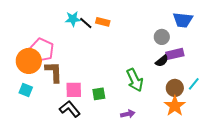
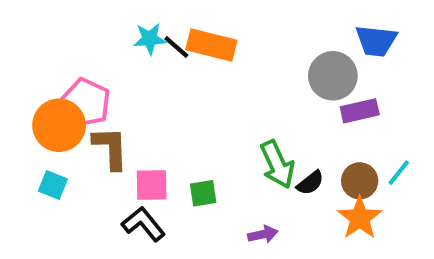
orange rectangle: (103, 22) -> (211, 45), size x1.6
gray circle: (162, 37) -> (333, 76), size x1.5
black semicircle: (162, 61) -> (310, 183), moved

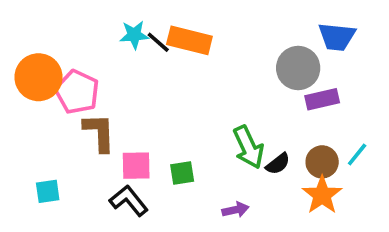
orange circle: (59, 125) -> (38, 77), moved
cyan square: (53, 185) -> (48, 191), moved, turned -30

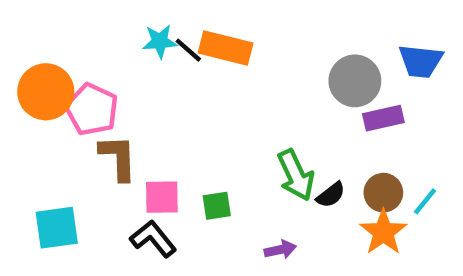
blue trapezoid: (337, 37) -> (421, 61), moved
cyan line: (357, 155) -> (425, 201), moved
cyan square: (48, 191) -> (57, 228), size x1.5

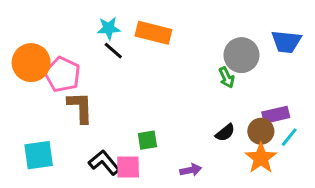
black line: (188, 50) -> (113, 51), moved
purple rectangle: (383, 118) -> (276, 115), moved
green arrow: (296, 175) -> (227, 77), moved, size x0.6
pink square: (162, 197) -> (128, 167), moved

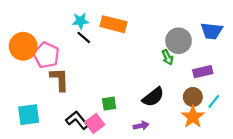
purple rectangle: (276, 115) -> (203, 72), moved
black semicircle: (225, 133) -> (153, 97), moved, size x1.5
pink square: (128, 167) -> (95, 123), turned -36

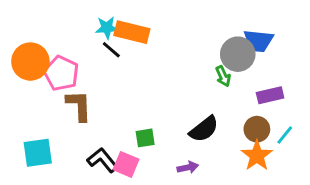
orange rectangle: (114, 24) -> (132, 32), moved
blue trapezoid: (212, 31) -> (258, 41), moved
pink square: (95, 123) -> (126, 164), turned -30

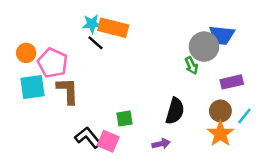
orange circle: (30, 62) -> (26, 53), size x0.6
black semicircle: (204, 129) -> (175, 111), turned -36
cyan square: (38, 153) -> (32, 87), moved

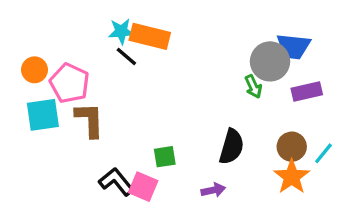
purple rectangle: (232, 82) -> (307, 92), moved

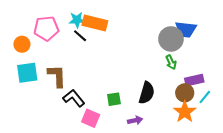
pink pentagon: (70, 83) -> (46, 28), moved, turned -30
green arrow: (253, 87) -> (171, 62), moved
purple rectangle: (307, 92) -> (194, 80), moved
green square: (165, 157) -> (114, 99), moved
black L-shape: (116, 182) -> (74, 98), moved

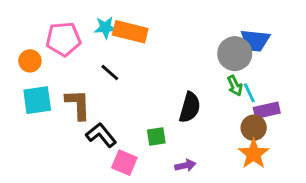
black line: (80, 36) -> (110, 73), moved
black semicircle: (147, 93) -> (190, 107), moved
cyan line: (205, 97) -> (249, 93), moved, turned -64

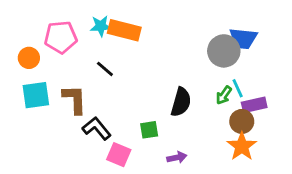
green arrow: (235, 86) -> (224, 95), moved, turned 60

